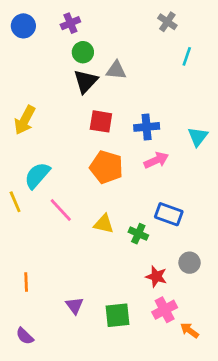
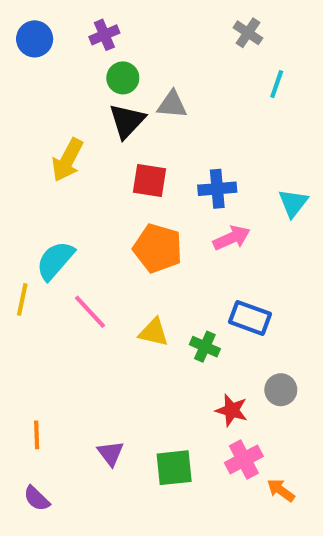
yellow arrow: (25, 120) -> (67, 160), moved
yellow line: (15, 202) -> (22, 299), turned 35
orange line: (26, 282) -> (37, 435), moved

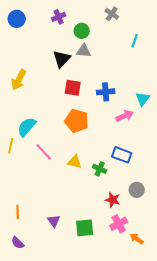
gray cross: (248, 33) -> (112, 14), moved
purple cross: (104, 35) -> (59, 17), moved
green circle: (123, 78) -> (82, 31), moved
yellow arrow: (67, 160) -> (19, 80), moved
pink arrow: (232, 238) -> (125, 116), moved

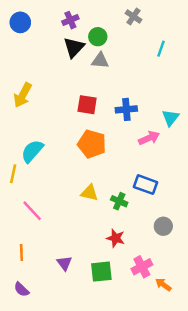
black triangle: (62, 59) -> (74, 47), moved
pink line: (44, 152) -> (32, 211), moved
red star: (113, 200) -> (116, 238), moved

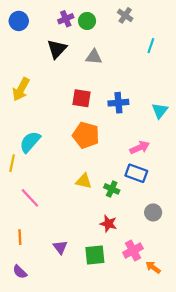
green circle: (98, 37) -> (87, 21), moved
black triangle: (74, 47) -> (57, 49), moved
pink arrow: (149, 138) -> (140, 148), moved

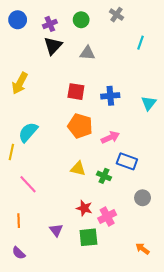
purple cross: (66, 19) -> (50, 24), moved
pink arrow: (140, 148) -> (110, 137), moved
red star: (108, 224) -> (84, 208), moved
pink cross: (133, 251) -> (107, 217), moved

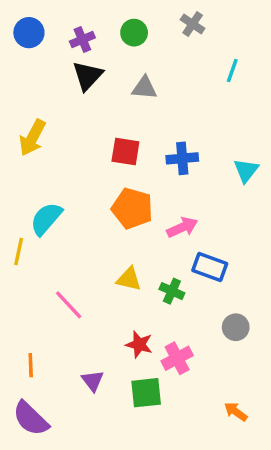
pink line: (28, 184) -> (69, 305), moved
purple semicircle: (19, 253) -> (31, 419), size x1.6

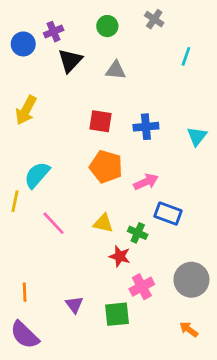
blue circle: (29, 33) -> (23, 44), moved
purple cross: (82, 40) -> (54, 32), moved
pink line: (69, 305) -> (54, 223), moved
gray circle: (236, 327) -> (191, 280), moved, size x1.6
red star: (139, 344) -> (120, 256), moved

